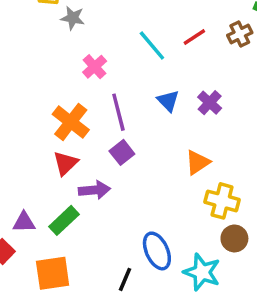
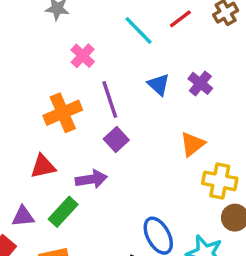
orange cross: (71, 122) -> (63, 113), turned 33
red triangle: (65, 163) -> (43, 166), moved, turned 36

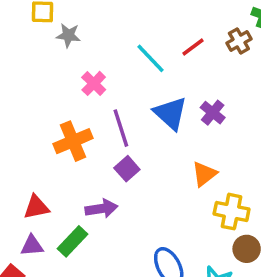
blue triangle: (159, 85) -> (170, 113), size x1.5
red triangle: (43, 166) -> (36, 207), moved

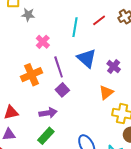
cyan line: (151, 58) -> (75, 27), turned 54
purple cross: (213, 113) -> (114, 67), moved
green rectangle: (72, 241) -> (46, 136), moved

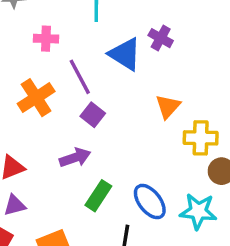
pink cross: (43, 42) -> (46, 39), turned -32
purple cross: (114, 67) -> (161, 38), moved
green rectangle: (46, 136) -> (98, 196), moved

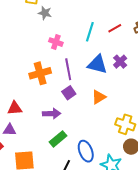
blue triangle: (125, 54) -> (97, 64), turned -35
orange triangle: (168, 106) -> (99, 97), moved

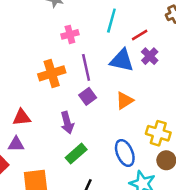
red line: (115, 28) -> (140, 35), moved
pink cross: (56, 42) -> (70, 34), turned -32
purple arrow: (52, 114) -> (67, 123), turned 78
blue ellipse: (86, 151) -> (125, 153), moved

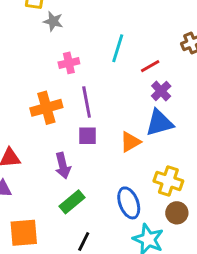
blue triangle: (122, 60) -> (159, 123), moved, turned -30
purple square: (88, 96) -> (88, 136), turned 35

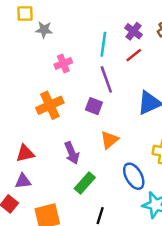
purple cross: (161, 91) -> (134, 31), moved
purple line: (87, 102) -> (106, 79), moved
purple square: (88, 136) -> (94, 106), moved, turned 30
orange triangle: (130, 142) -> (109, 140), moved

